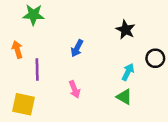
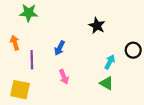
black star: (125, 30) -> (97, 26), moved
blue arrow: (77, 48) -> (60, 48), moved

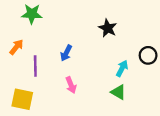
orange arrow: (15, 43) -> (16, 47), turned 56

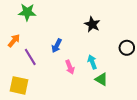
purple line: (35, 66) -> (30, 57), turned -30
cyan arrow: (122, 68) -> (92, 62), moved, turned -48
pink arrow: (71, 85) -> (70, 67), moved

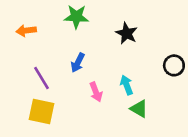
green star: (27, 12) -> (76, 17), moved
orange arrow: (14, 41) -> (26, 31), moved, turned -136
yellow square: (19, 85) -> (41, 111), moved

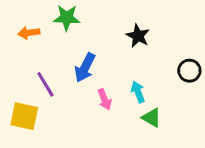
green star: (76, 17) -> (67, 18), moved
blue arrow: (78, 63) -> (85, 68), size x1.4
yellow square: (41, 111) -> (24, 116), moved

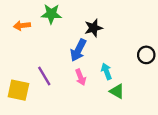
black star: (138, 36) -> (93, 28), moved, turned 30
blue arrow: (85, 68) -> (78, 50), moved
purple line: (45, 84) -> (44, 76), moved

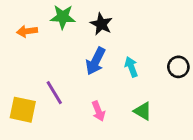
black star: (93, 28) -> (101, 24), moved, turned -30
cyan arrow: (106, 71) -> (131, 67), moved
pink arrow: (81, 77) -> (98, 111), moved

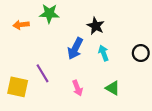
black star: (101, 24) -> (96, 26), moved

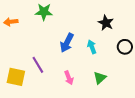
orange arrow: (21, 25) -> (11, 22), moved
black star: (96, 26) -> (106, 23), moved
green triangle: (113, 88) -> (100, 78), turned 48

